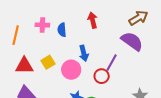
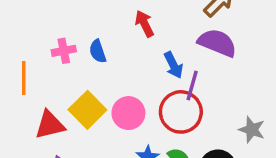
blue arrow: (84, 53) -> (173, 65), moved
yellow square: (48, 62) -> (87, 110), size x1.5
red circle: (102, 76) -> (181, 112), size x1.6

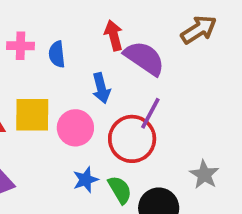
purple semicircle: (217, 43) -> (144, 58), moved
blue arrow: (173, 65) -> (101, 88), moved
yellow square: (87, 110) -> (32, 115), turned 33

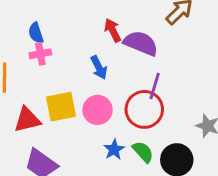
blue semicircle: (57, 54) -> (36, 33), moved
blue arrow: (101, 88) -> (99, 68), moved

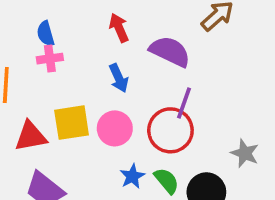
red arrow: (113, 30) -> (119, 28), moved

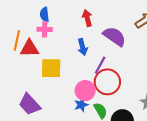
purple line: (184, 103) -> (100, 65), moved
pink circle: (115, 128) -> (85, 91), moved
red triangle: (31, 136) -> (29, 48), moved

